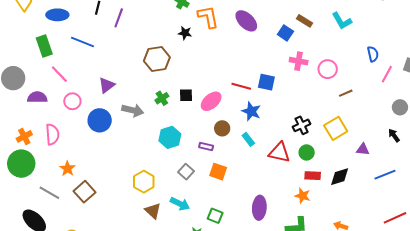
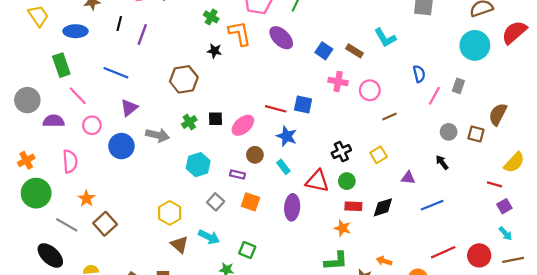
brown rectangle: (305, 21) -> (354, 51), moved
blue line: (83, 42) -> (116, 73), moved
yellow square: (336, 128) -> (379, 155), size x0.7
orange cross: (24, 136) -> (26, 160), moved
purple ellipse: (259, 208) -> (292, 207), moved

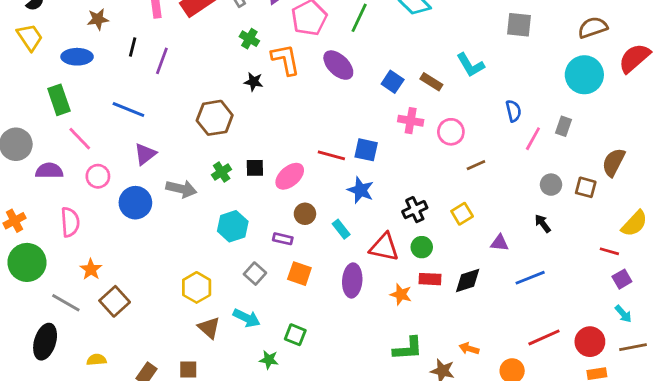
blue star: (287, 136) -> (361, 190), moved
orange star: (342, 228) -> (401, 294), moved
black ellipse: (50, 255) -> (45, 342), turned 64

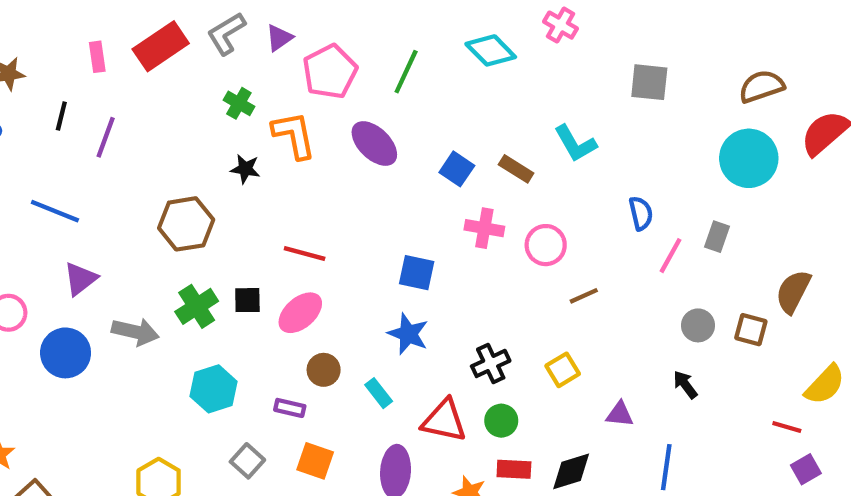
red line: (331, 155) -> (305, 253), moved
green cross: (222, 172) -> (197, 306), size x1.4
blue line: (530, 278) -> (666, 467), turned -60

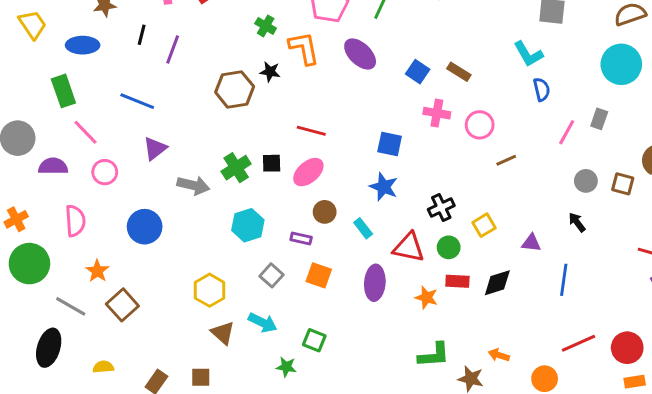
cyan L-shape: (575, 144) -> (528, 54), moved
blue semicircle: (641, 213) -> (542, 89), moved
brown hexagon: (186, 224) -> (235, 89), moved
blue circle: (66, 353) -> (145, 227), moved
yellow square: (563, 370) -> (484, 225), moved

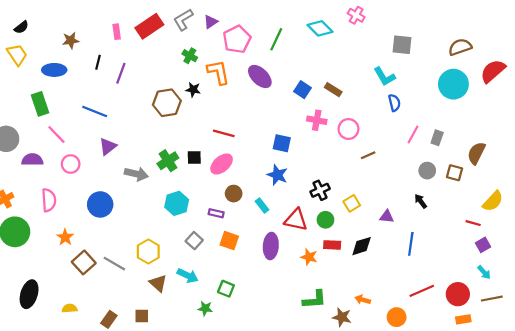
gray rectangle: (599, 119) -> (437, 138), moved
gray line: (71, 306) -> (114, 264), moved

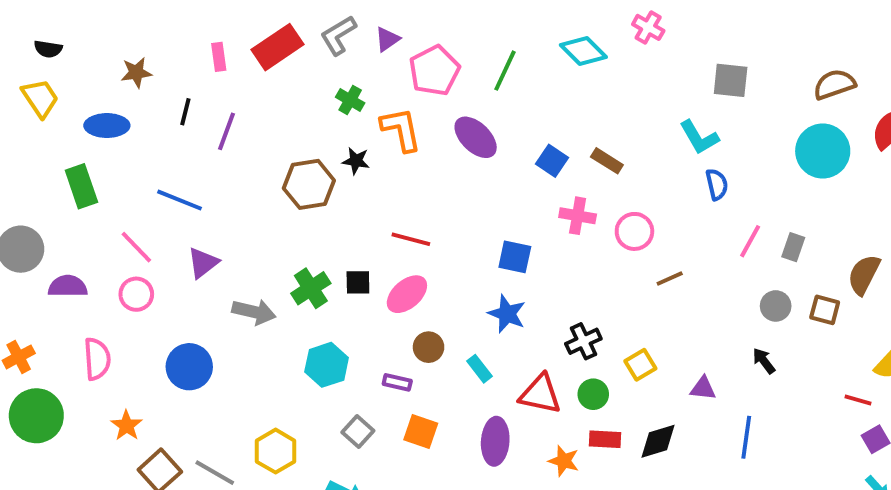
black semicircle: (21, 27) -> (48, 49), turned 48
pink line: (56, 134) -> (136, 247), moved

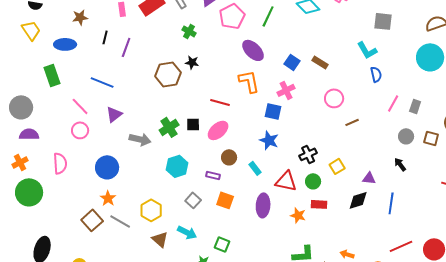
orange L-shape: (401, 129) -> (249, 81), moved
pink cross: (578, 216) -> (286, 90), moved, turned -36
purple semicircle: (68, 286) -> (29, 134), moved
orange star: (127, 426) -> (108, 198), moved
black diamond: (658, 441) -> (358, 200), moved

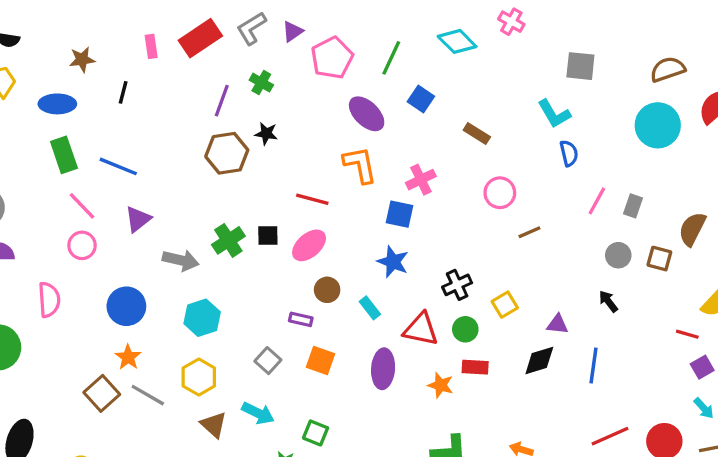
purple line: (126, 47) -> (222, 101), moved
blue square: (292, 62) -> (421, 99), moved
green rectangle: (52, 75) -> (64, 155), moved
cyan hexagon: (177, 166) -> (202, 318), moved

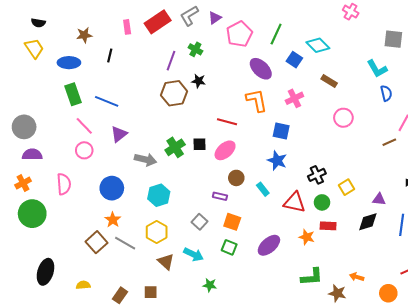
cyan diamond: (457, 41) -> (318, 45), moved
pink cross: (421, 180) -> (294, 98), moved
brown line: (529, 232) -> (389, 142), moved
purple ellipse: (383, 369) -> (269, 245), moved, turned 45
green square: (316, 433) -> (229, 247), moved

